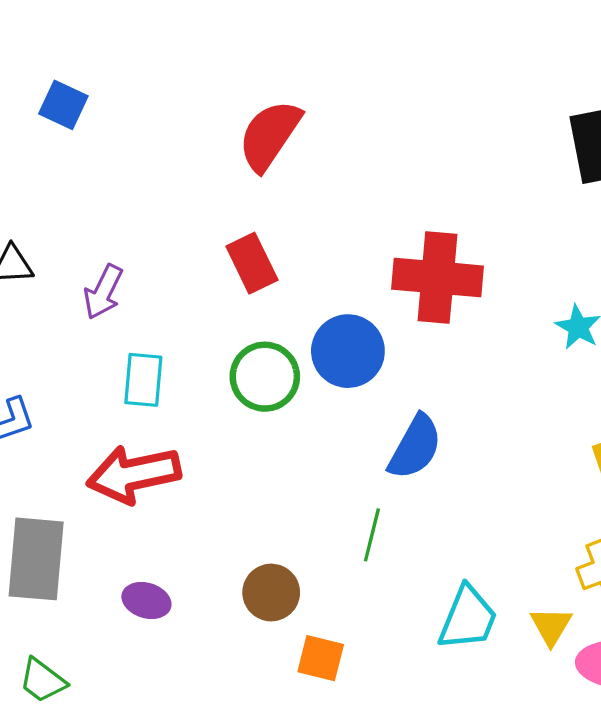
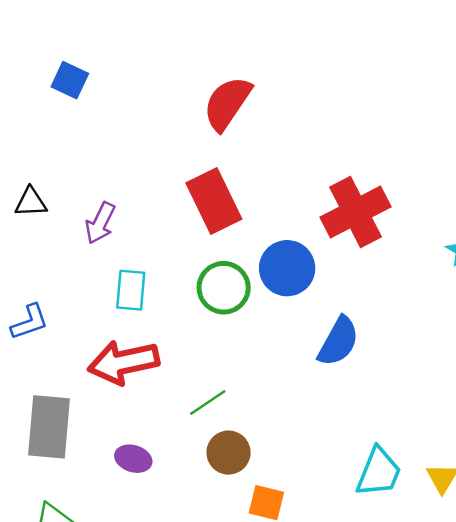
red rectangle: (252, 263) -> (214, 201), size x1.4
red cross: (437, 278) -> (355, 212), turned -32
green line: (372, 535) -> (208, 402), moved, turned 42

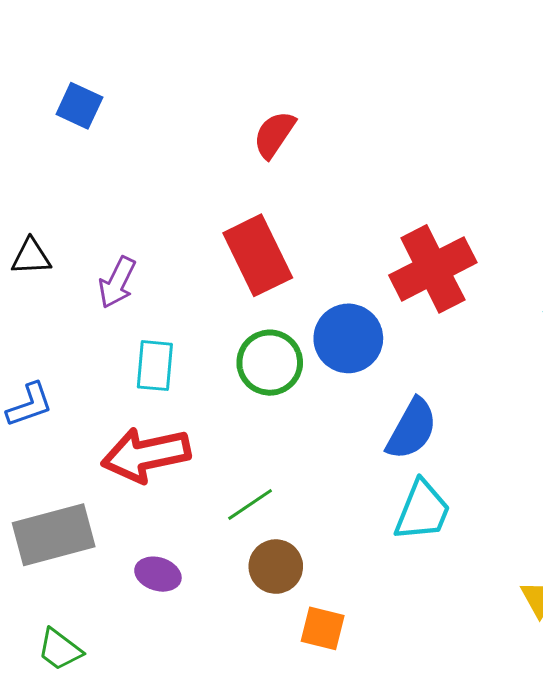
red semicircle: (227, 103) -> (274, 134), size x0.7
gray rectangle: (49, 427) -> (54, 535), turned 70
cyan trapezoid: (379, 472) -> (422, 511), moved

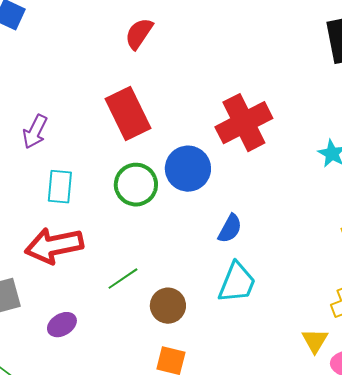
blue semicircle: (412, 429) -> (230, 229), size x0.7
brown circle: (276, 567) -> (168, 306), moved
purple ellipse: (158, 574) -> (62, 325), turned -48

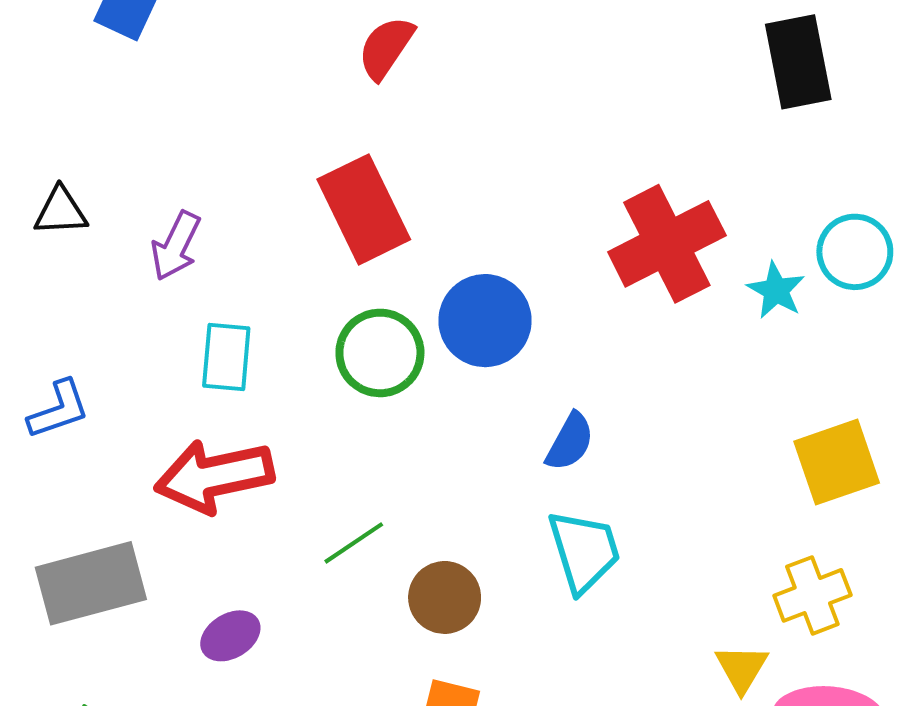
red cross: (244, 123) -> (667, 244), moved
cyan trapezoid: (237, 283) -> (584, 551), turned -39

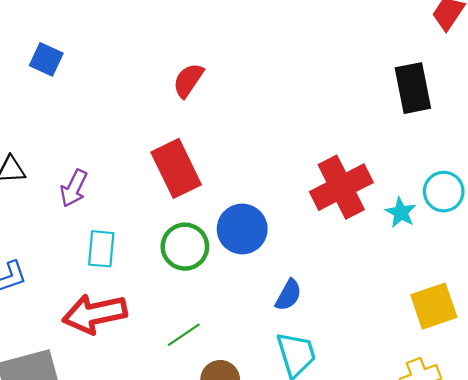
green line: (354, 543) -> (184, 335), moved

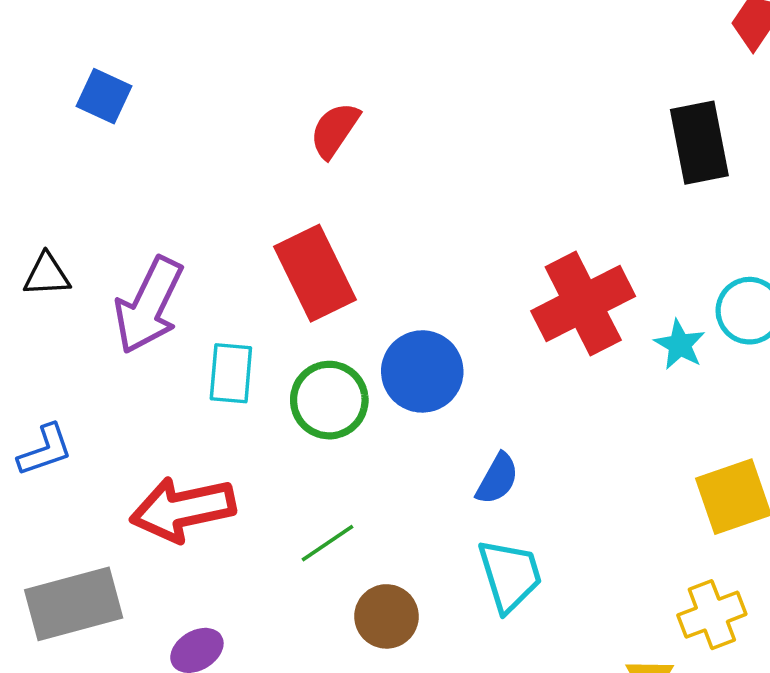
purple arrow: (74, 188) -> (149, 305), size x1.6
cyan rectangle: (101, 249) -> (231, 373), moved

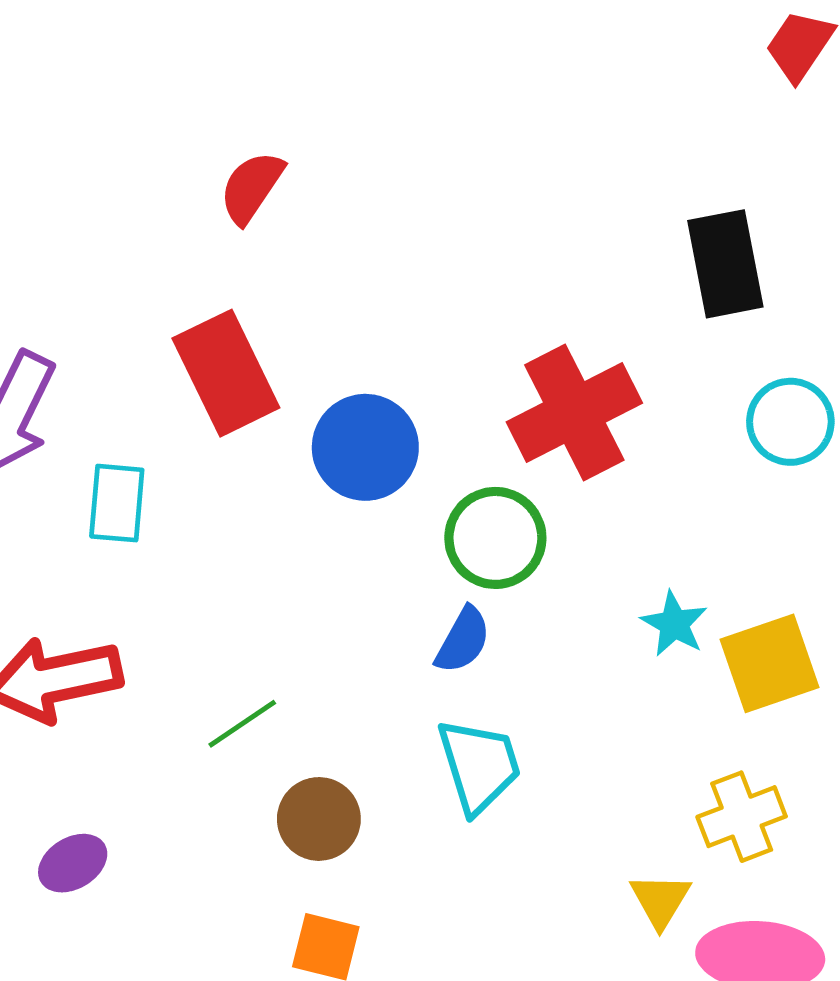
black rectangle: (699, 143) -> (725, 264), moved
cyan star: (680, 345) -> (674, 624), moved
blue circle: (422, 371) -> (365, 447), moved
green circle: (329, 400) -> (495, 538), moved

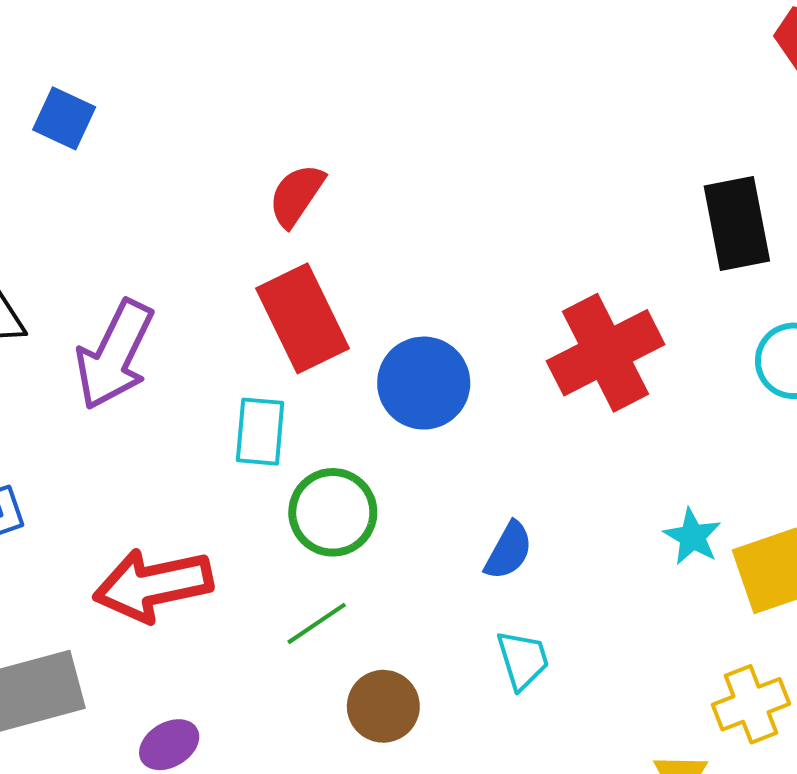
red semicircle: (252, 187) -> (296, 195), moved
cyan rectangle: (117, 503) -> (260, 432), moved
green circle: (495, 538) -> (333, 512), moved
cyan trapezoid: (479, 766) -> (523, 660), size x0.7

